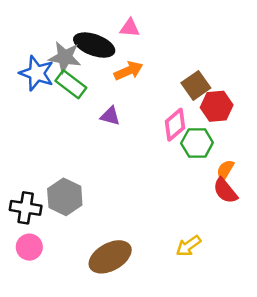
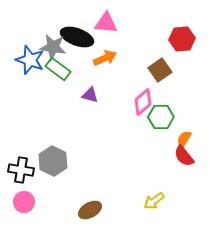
pink triangle: (130, 28) -> (106, 23), size x1.4
red hexagon: (217, 106) -> (182, 39), moved
brown ellipse: (110, 257) -> (90, 210), size x0.7

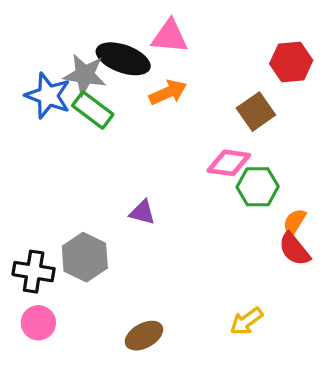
purple triangle: (90, 95) -> (142, 212), moved
pink diamond: (143, 102) -> (229, 163), turned 48

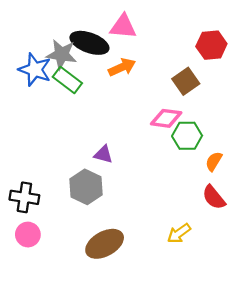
red semicircle: (294, 249) -> (214, 197), moved
gray hexagon: (85, 257) -> (86, 187), moved
brown ellipse: (144, 336) -> (105, 244), size x1.4

